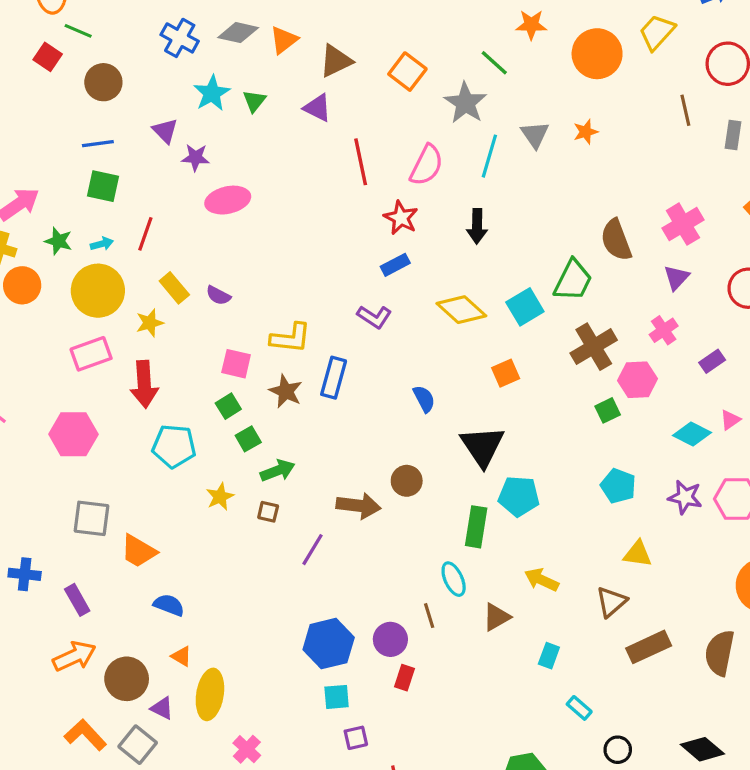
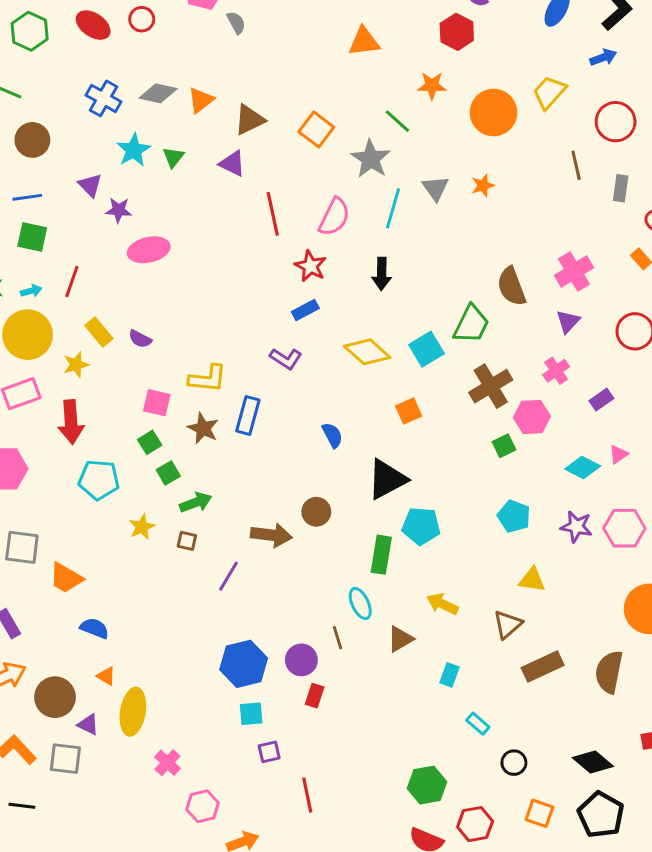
black triangle: (482, 446) -> (387, 479), turned 36
gray square: (138, 745) -> (65, 759), turned -32

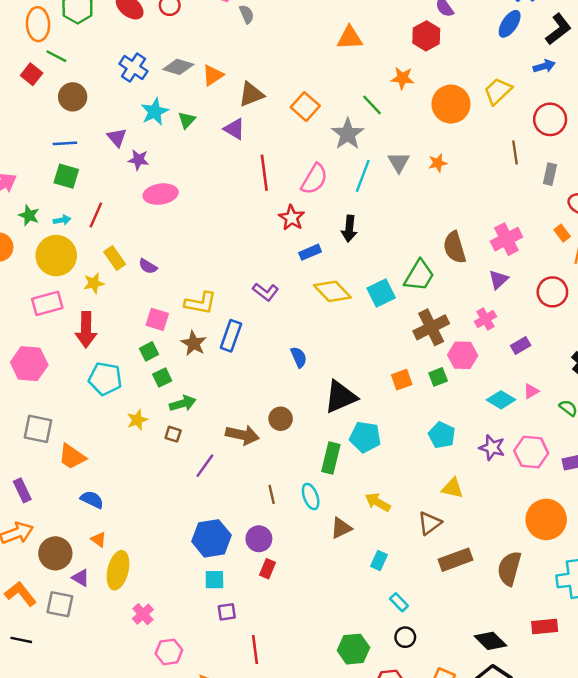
blue rectangle: (305, 310) -> (310, 252), moved
orange square: (409, 411) -> (402, 380), moved
brown line: (337, 638) -> (272, 494), moved
black circle: (514, 763) -> (405, 637), moved

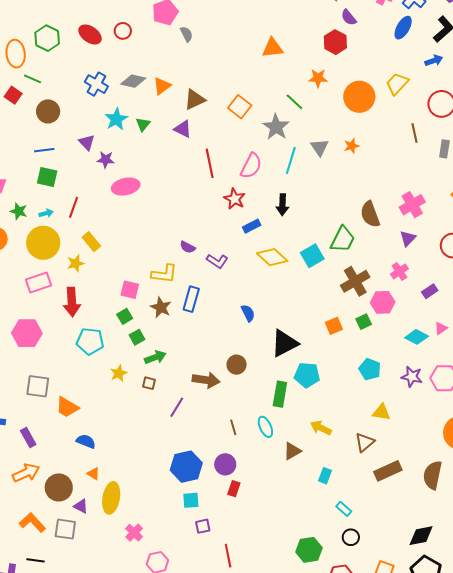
purple semicircle: (148, 266) -> (188, 247), moved
black diamond: (490, 641) -> (421, 536), turned -52

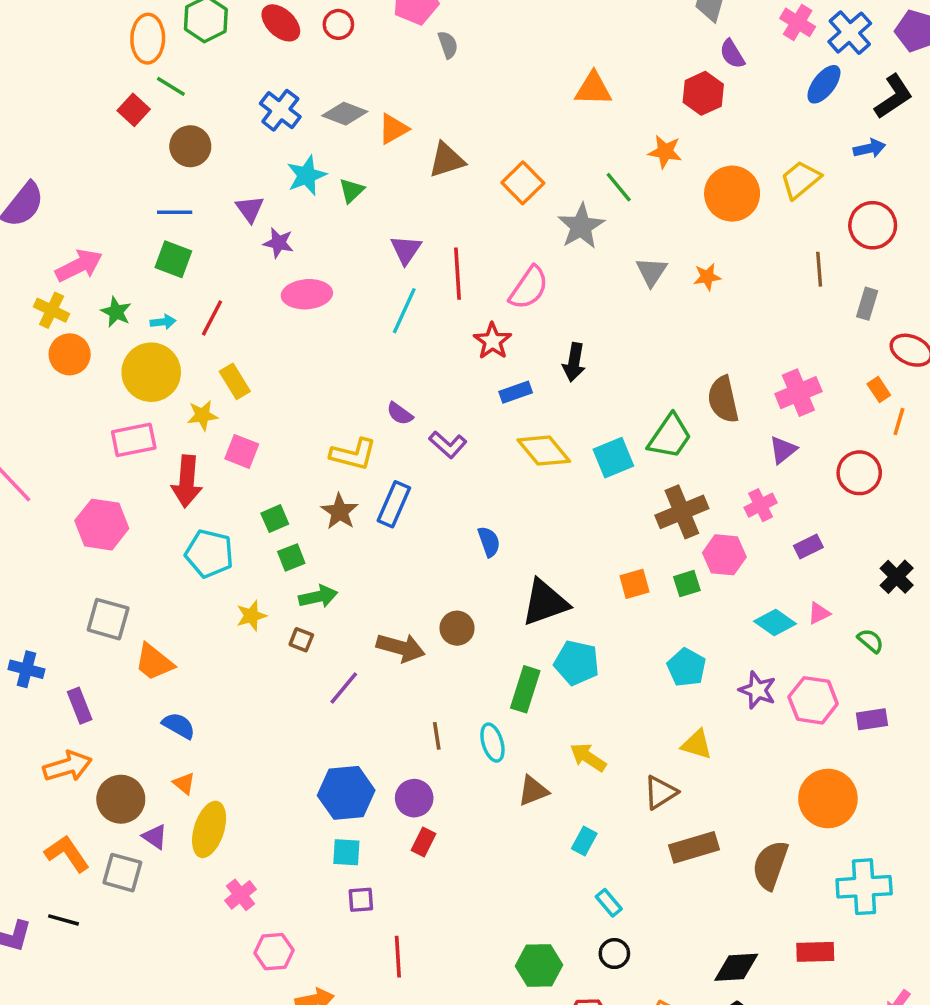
purple triangle: (183, 129) -> (406, 250), moved, turned 30
cyan line: (291, 161) -> (404, 311), moved
pink square: (130, 290) -> (242, 451), moved

